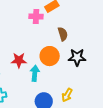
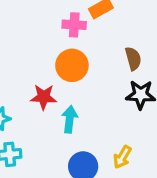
brown semicircle: (63, 34) -> (133, 59), moved
orange circle: (50, 56) -> (72, 65), moved

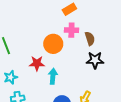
pink cross: (74, 25) -> (71, 30), moved

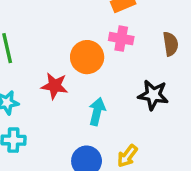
brown semicircle: (90, 39) -> (171, 44), moved
cyan arrow: (53, 76) -> (97, 112), moved

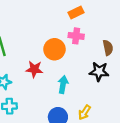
brown semicircle: (171, 44) -> (108, 48), moved

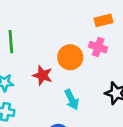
cyan arrow: (63, 84) -> (72, 100), turned 132

